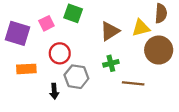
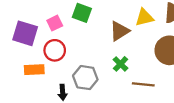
yellow triangle: (141, 28) -> (144, 17), moved
red circle: (60, 53) -> (55, 50), moved
green cross: (111, 63) -> (121, 64), turned -32

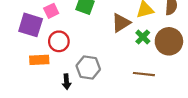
pink square: (55, 23) -> (51, 11), moved
green cross: (121, 64) -> (143, 37), moved

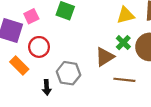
brown triangle: (121, 23) -> (105, 57), moved
orange rectangle: (39, 60) -> (19, 66), turned 48

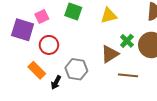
yellow triangle: (125, 15) -> (109, 16), moved
orange rectangle: (19, 66) -> (37, 70), moved
black arrow: (47, 87) -> (56, 82), turned 32

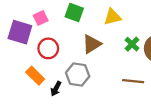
brown triangle: (110, 54) -> (92, 44), moved

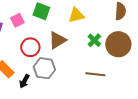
pink square: (41, 18) -> (17, 20), moved
red circle: (48, 48) -> (30, 47), moved

